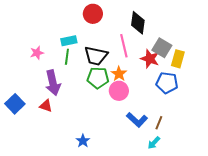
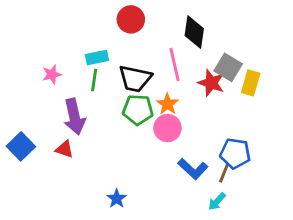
blue pentagon: (167, 83) -> (235, 153), moved

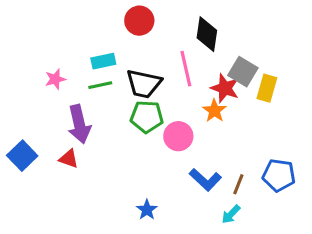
green line: (94, 80) -> (100, 85), turned 70
orange star: (167, 104) -> (214, 111), moved
blue pentagon: (235, 153) -> (279, 175), moved
blue star: (117, 199) -> (147, 210), moved

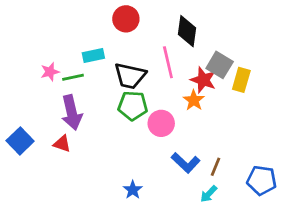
green line: (100, 85) -> (73, 77), moved
blue pentagon: (279, 175) -> (262, 180), moved

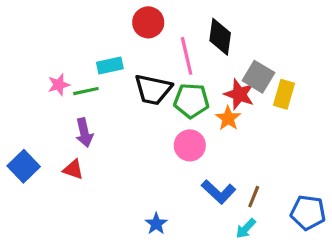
pink line: (168, 62) -> (187, 56), moved
green pentagon: (133, 106) -> (191, 101), moved
purple arrow: (72, 112) -> (84, 133), size x0.7

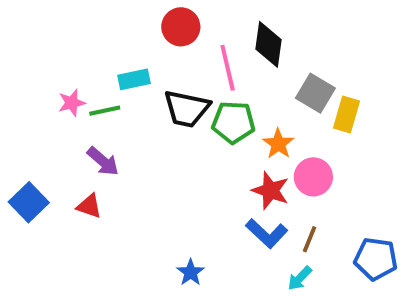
red star: (239, 94) -> (270, 191), moved
purple arrow: (84, 133) -> (103, 161), turned -36
pink circle: (190, 145) -> (313, 177), moved

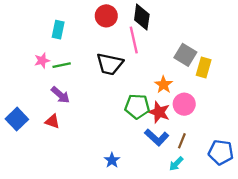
black diamond: (269, 44) -> (142, 17), moved
cyan rectangle: (134, 79) -> (58, 30), moved, turned -66
green pentagon: (233, 122) -> (137, 106), moved

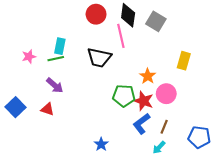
cyan rectangle: (58, 30) -> (60, 46), moved
gray square: (185, 55) -> (156, 21), moved
pink star: (42, 61) -> (29, 57), moved
blue L-shape: (157, 137) -> (141, 124), turned 100

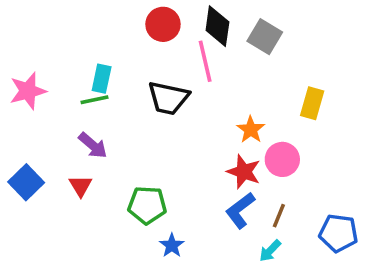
pink star: (29, 57) -> (28, 91), moved, size x1.5
green pentagon: (124, 96) -> (147, 205), moved
red triangle: (47, 109) -> (81, 186), turned 40

